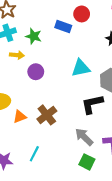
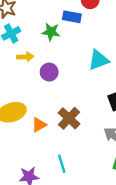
green star: (34, 36) -> (51, 32), moved
cyan line: (34, 154) -> (62, 164), turned -35

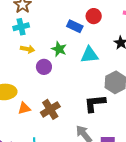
green star: (51, 32) -> (59, 49), moved
cyan triangle: (99, 60) -> (89, 55), moved

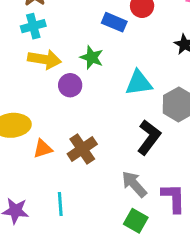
yellow arrow: (28, 49) -> (44, 59), size x1.5
cyan triangle: (89, 55) -> (139, 83), moved
black L-shape: (95, 103) -> (149, 137), turned 135

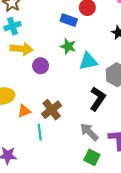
green star: (92, 57) -> (68, 46), moved
cyan line: (60, 204) -> (40, 132), moved

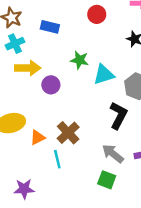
blue rectangle: (69, 20) -> (50, 27), moved
green square: (92, 157) -> (107, 180), moved

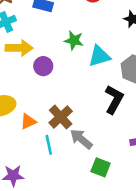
gray arrow: (113, 154) -> (81, 139), moved

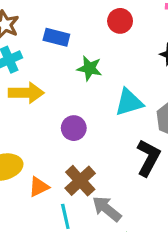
green star: (74, 40) -> (89, 68), moved
purple circle: (43, 66) -> (74, 128), moved

